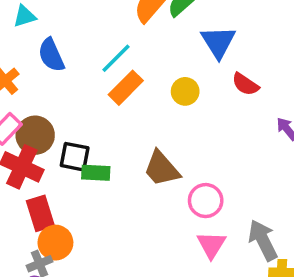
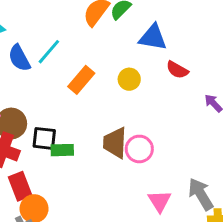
blue triangle: (218, 42) -> (153, 37), turned -44
cyan line: (116, 58) -> (49, 52), moved
brown trapezoid: (162, 169) -> (115, 143), turned 48
pink circle: (206, 201) -> (139, 149), moved

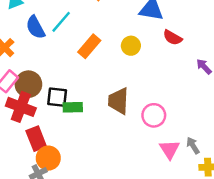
pink circle: (139, 149) -> (154, 115), moved
gray arrow: (201, 194) -> (193, 146), size x0.6
pink triangle: (160, 201) -> (170, 149), moved

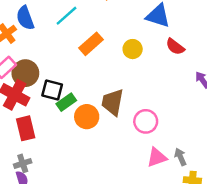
blue semicircle: (35, 27) -> (25, 18), moved
green rectangle: (73, 107) -> (66, 102), turned -42
pink triangle: (170, 149) -> (157, 157), turned 35
orange circle: (48, 158) -> (87, 117), moved

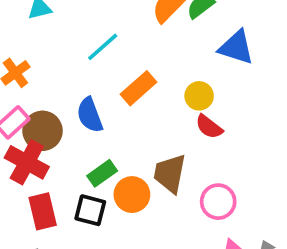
blue semicircle: (25, 18) -> (90, 115), moved
red semicircle: (175, 47) -> (209, 127), moved
black square: (52, 90) -> (90, 210), moved

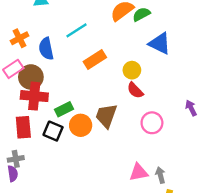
blue semicircle: (90, 115) -> (46, 49), moved
red cross: (27, 162) -> (34, 96), moved, turned -32
pink circle: (218, 202) -> (152, 123), moved

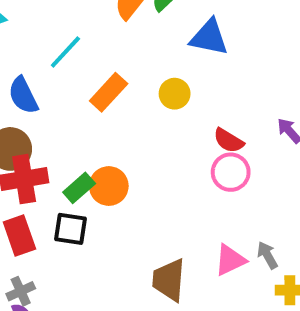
red semicircle: (135, 90) -> (229, 141), moved
brown trapezoid: (106, 116) -> (169, 280), moved
orange circle: (81, 125) -> (109, 186), moved

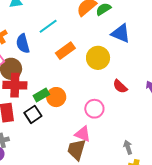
yellow circle: (175, 94) -> (98, 58), size x1.5
pink circle: (231, 172) -> (94, 109), moved
black square: (70, 229) -> (33, 114), turned 36
pink triangle: (230, 260) -> (83, 134), moved, turned 36

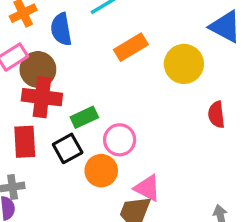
red semicircle: (120, 86) -> (216, 115), turned 35
orange circle: (56, 97) -> (101, 171), moved
pink circle: (94, 109) -> (120, 140), moved

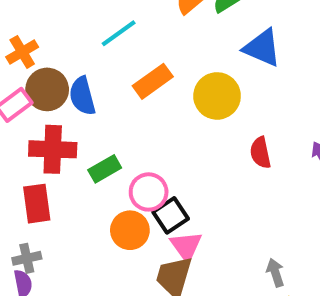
blue semicircle: (61, 29) -> (82, 96), moved
brown circle: (38, 69) -> (47, 89), moved
black square: (68, 148) -> (171, 215), moved
pink triangle: (147, 188) -> (186, 246), turned 32

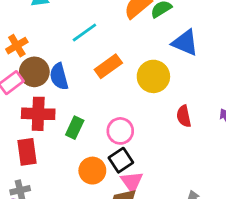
green rectangle: (105, 169) -> (75, 128), turned -35
pink circle: (149, 192) -> (120, 131), moved

